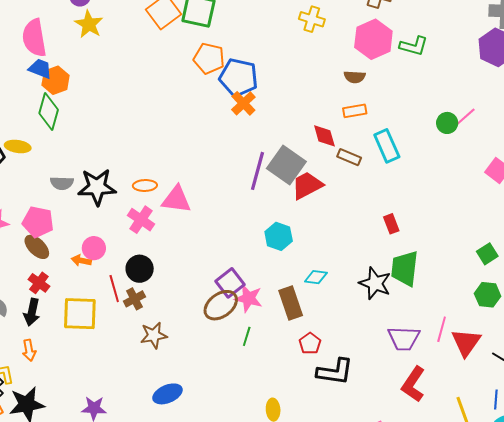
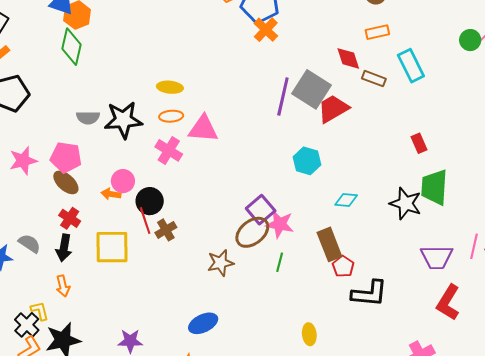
yellow ellipse: (18, 146) -> (170, 87), moved
black circle: (140, 269) -> (150, 201), moved
brown rectangle: (291, 303) -> (329, 244), moved
brown star: (154, 335) -> (221, 263), moved

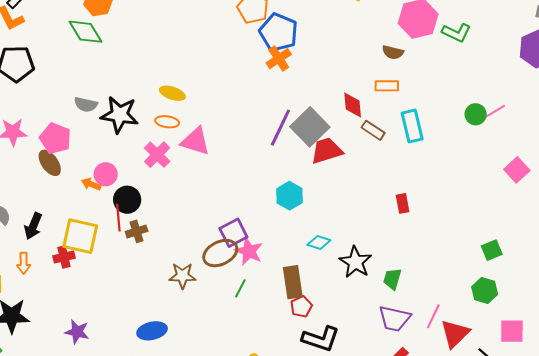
green diamond: (72, 47) -> (86, 32), turned -57
green trapezoid: (434, 187) -> (392, 279), moved, size x0.6
black star: (406, 203) -> (355, 262), moved
red cross: (70, 218) -> (64, 257), moved, turned 30

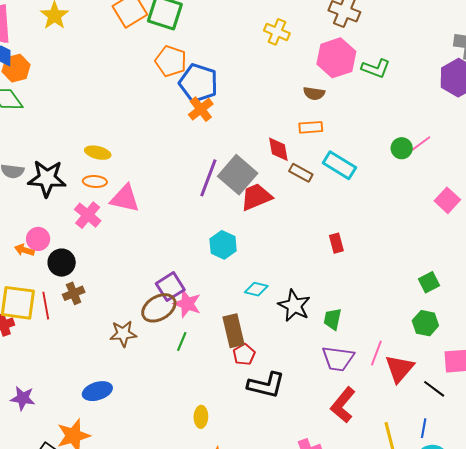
cyan rectangle: (412, 126) -> (339, 165), turned -40
red line: (118, 218) -> (46, 306), moved

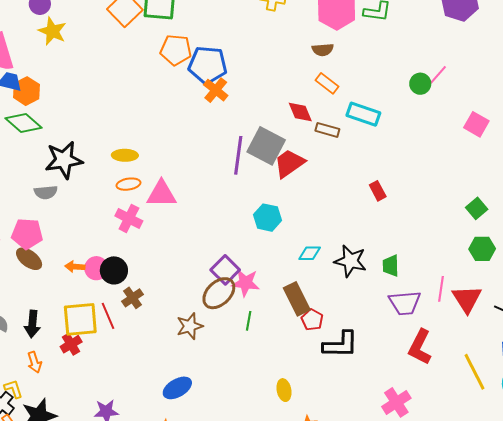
orange rectangle: (311, 127) -> (327, 83), turned 55
black star: (47, 178) -> (64, 160), moved
pink circle: (38, 239) -> (96, 268), moved

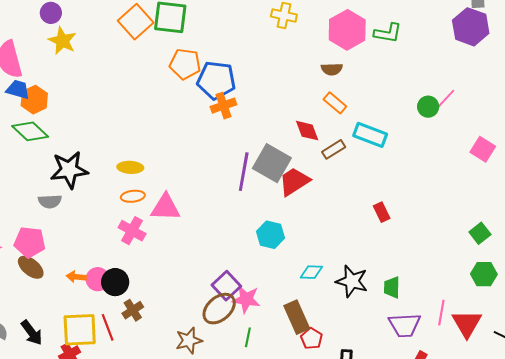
orange cross: (216, 90) -> (223, 106), turned 30
brown rectangle: (327, 130) -> (334, 149), turned -50
black arrow: (32, 324) -> (32, 333), turned -44

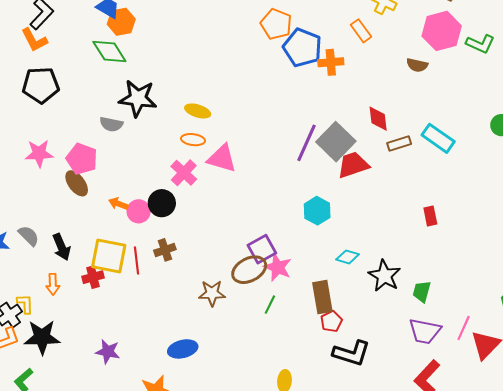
orange rectangle: (335, 103) -> (361, 31), moved
orange cross: (223, 106) -> (331, 62), moved
black circle: (115, 282) -> (162, 203), moved

